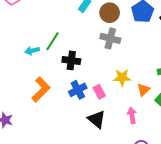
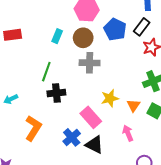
green line: (53, 41) -> (46, 72), moved
cyan arrow: (32, 51) -> (11, 99), moved
blue cross: (78, 90) -> (72, 137), moved
pink rectangle: (99, 92) -> (91, 117), size x1.5

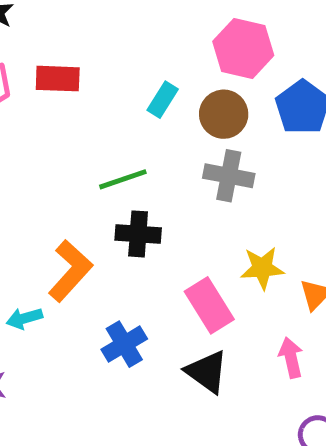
green line: (46, 72) -> (123, 179), turned 42
cyan arrow: (11, 99) -> (24, 318), moved
orange L-shape: (33, 128) -> (70, 271), moved
blue cross: (72, 137) -> (124, 344), moved

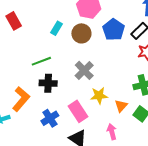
red rectangle: (58, 79) -> (14, 21), turned 60
gray cross: (229, 176) -> (84, 70), moved, turned 36
blue cross: (124, 344) -> (50, 118), moved

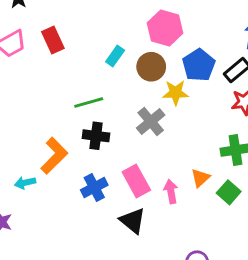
yellow star: (99, 96) -> (175, 93), moved
pink arrow: (112, 132) -> (171, 192), moved

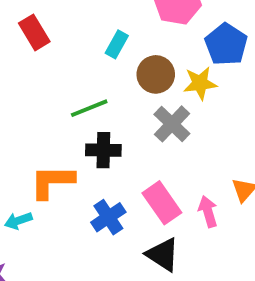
brown circle: (151, 67) -> (156, 74), moved
orange L-shape: (54, 156) -> (52, 182), turned -129

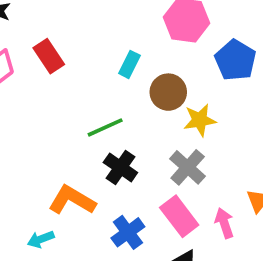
yellow star: (200, 83) -> (200, 120), moved
gray cross: (172, 124) -> (188, 167), moved
black cross: (103, 150) -> (120, 168), turned 36
orange L-shape: (52, 182) -> (72, 200), turned 33

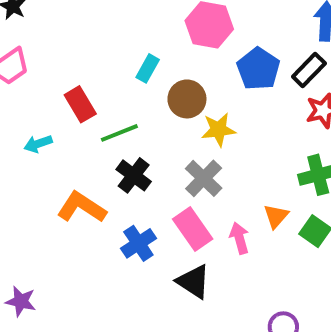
red rectangle: (49, 56) -> (80, 104), moved
cyan arrow: (41, 239) -> (38, 144), moved

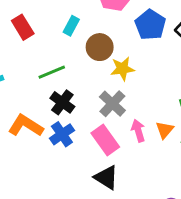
red rectangle: (80, 104) -> (23, 27), moved
pink arrow: (239, 238) -> (138, 131), moved
blue cross: (138, 243) -> (62, 134), moved

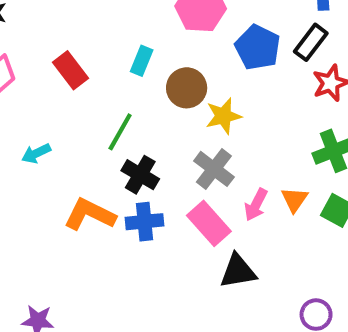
green line: (52, 72) -> (120, 132), turned -32
pink arrow: (138, 131) -> (256, 205), turned -130
blue cross: (62, 134) -> (144, 222), turned 35
black triangle: (106, 177) -> (238, 271), moved, turned -36

